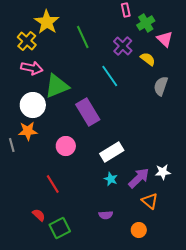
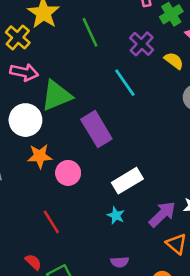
orange star: (28, 131) -> (40, 156), moved
cyan star: (111, 179) -> (116, 215), moved

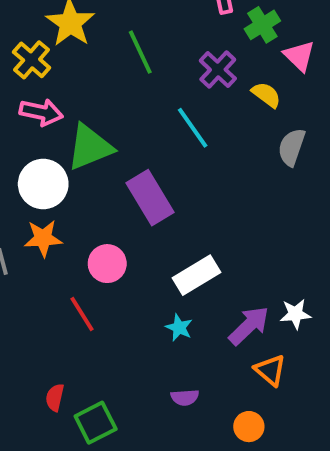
orange star: (40, 156) -> (43, 238), moved
red line: (51, 222) -> (82, 314), moved
red semicircle: (33, 262) -> (55, 397), turned -120

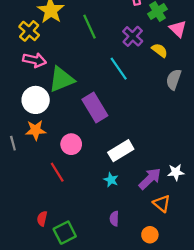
purple semicircle: (185, 397) -> (114, 219), turned 96

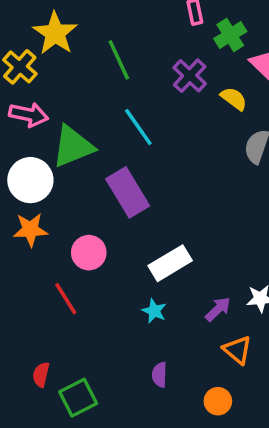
cyan line: (119, 69) -> (138, 127), moved
purple arrow: (150, 179) -> (218, 309), size x0.7

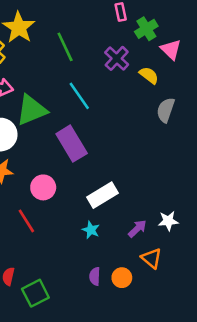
orange circle: (218, 401) -> (122, 278), moved

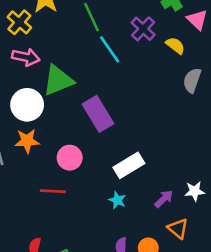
cyan line: (79, 96) -> (110, 49), moved
red line: (26, 221) -> (53, 191), turned -55

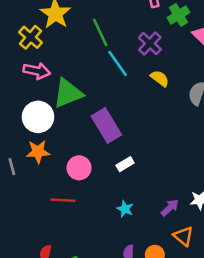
yellow semicircle: (175, 46) -> (160, 78), moved
white rectangle: (129, 165) -> (125, 164), moved, size x0.6

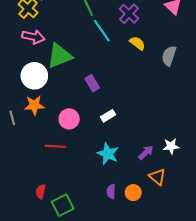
purple rectangle: (106, 126) -> (92, 83), size x0.6
cyan star: (125, 209) -> (108, 154), size x1.5

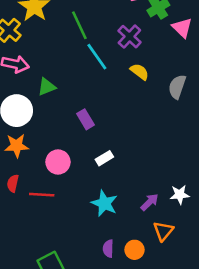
green triangle: (60, 56) -> (47, 87), size x0.6
orange triangle: (157, 177) -> (163, 231), turned 30
red semicircle: (41, 192) -> (13, 183), moved

